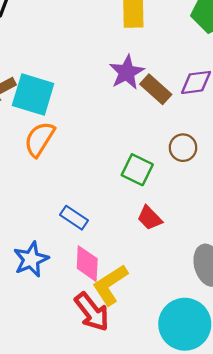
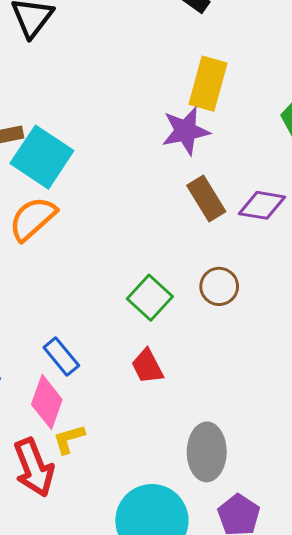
purple star: (127, 72) -> (186, 131), moved
blue rectangle: (74, 218) -> (61, 356), moved
yellow L-shape: (110, 285) -> (69, 439), size x0.6

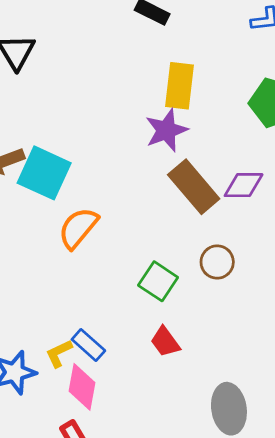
brown rectangle: (206, 198) -> (194, 187), size x1.4
orange semicircle: (33, 219) -> (78, 228), moved
yellow L-shape: (69, 439) -> (59, 353), moved

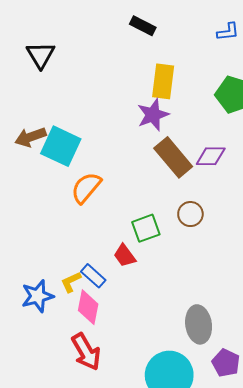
green square: (158, 281) -> (146, 228), turned 36
red trapezoid: (165, 342) -> (125, 256), moved

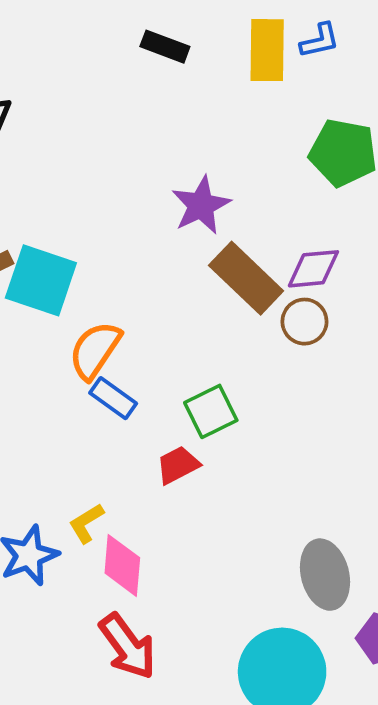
yellow rectangle: (163, 81) -> (267, 50), moved
brown circle: (190, 214) -> (304, 322), moved
red trapezoid: (125, 256) -> (178, 465), turned 105
blue rectangle: (93, 276) -> (113, 398), moved

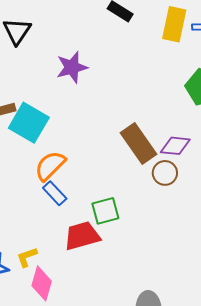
purple star: (201, 205) -> (72, 67), moved
red trapezoid: (178, 465) -> (82, 236), size x1.5

